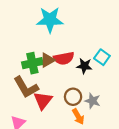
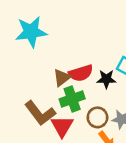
cyan star: (50, 20) -> (31, 32), moved
green cross: (32, 63) -> (72, 99), moved

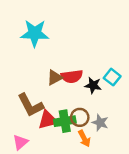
green cross: (72, 99) -> (65, 121), moved
red triangle: (62, 126) -> (48, 120), turned 35

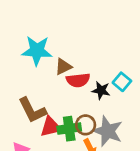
cyan star: (35, 33) -> (37, 51), moved
brown triangle: (55, 78) -> (63, 67), moved
gray star: (100, 123) -> (108, 131), size x1.6

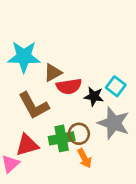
brown L-shape: (32, 110) -> (34, 106), moved
red triangle: (51, 127) -> (27, 145), moved
gray star: (108, 131) -> (114, 123), moved

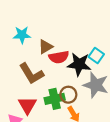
cyan star: (24, 57) -> (22, 35), size x0.7
black star: (94, 96) -> (79, 64), size x1.5
red triangle: (27, 145) -> (27, 105), turned -42

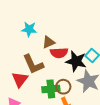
red triangle: (27, 105) -> (20, 79), moved

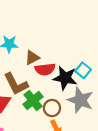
green cross: (51, 89) -> (33, 101), moved, turned -30

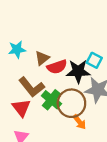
brown circle: (52, 108) -> (71, 103), size x1.6

